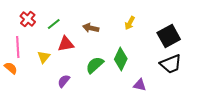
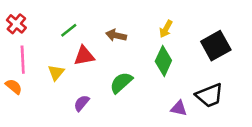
red cross: (28, 19) -> (16, 24), moved
green diamond: (121, 59) -> (163, 61), moved
black trapezoid: (171, 64) -> (209, 95), moved

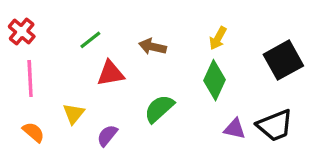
yellow triangle: (56, 72) -> (74, 114), moved
orange semicircle: (14, 87) -> (33, 132), moved
purple triangle: (179, 108) -> (235, 129), moved

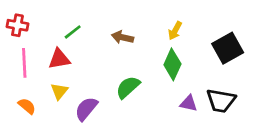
red cross: (22, 32) -> (17, 25), turned -30
red triangle: (111, 73) -> (59, 59), moved
black trapezoid: (275, 125) -> (221, 101), turned 32
purple semicircle: (107, 135) -> (86, 109), size x1.4

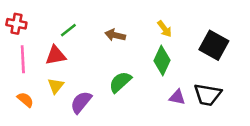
yellow arrow: (175, 31) -> (165, 29), turned -66
black square: (228, 48) -> (214, 45), turned -32

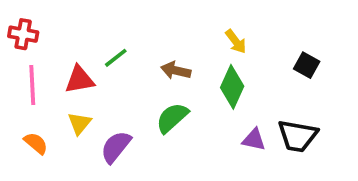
green line: (68, 30) -> (116, 58), moved
brown arrow: (115, 35) -> (176, 71), moved
black square: (214, 45) -> (307, 65), size x0.6

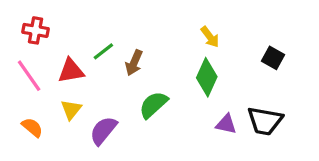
red cross: (23, 34) -> (36, 30), moved
brown arrow: (176, 71) -> (134, 63), moved, turned -80
pink line: (32, 85) -> (29, 76), turned -32

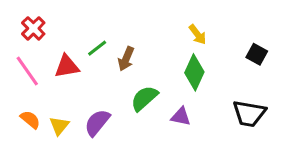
red cross: (36, 30) -> (33, 28), turned 35
yellow triangle: (71, 110) -> (59, 126), moved
purple triangle: (226, 124) -> (181, 117), moved

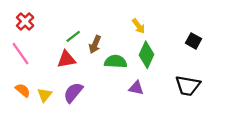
yellow arrow: (197, 34) -> (138, 26), moved
red triangle: (67, 66) -> (66, 59), moved
green semicircle: (144, 98) -> (116, 62), moved, turned 45

